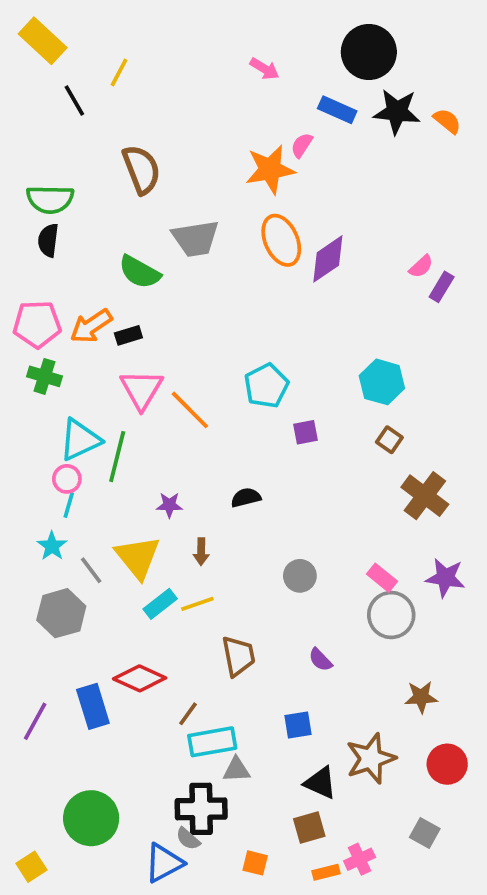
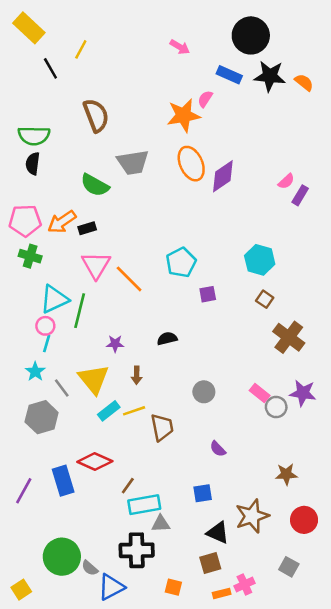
gray circle: (391, 615) -> (276, 407), moved, size x0.7
brown trapezoid: (238, 656) -> (162, 427), moved
gray semicircle: (188, 839) -> (90, 568), moved

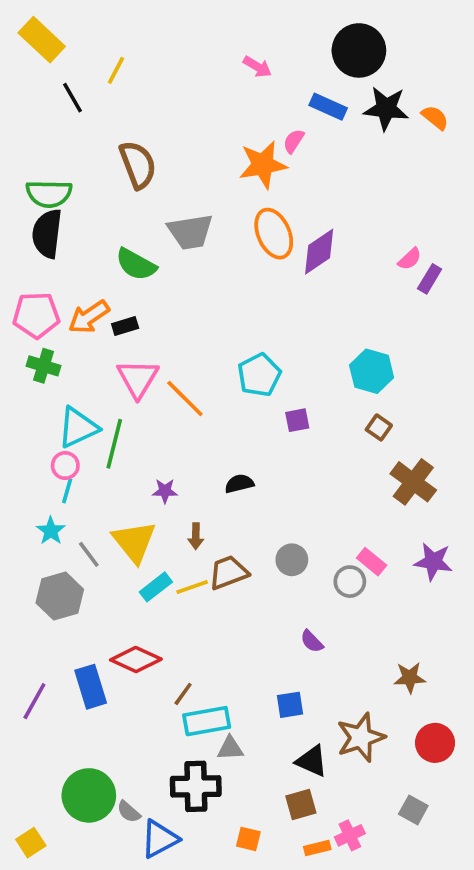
black semicircle: (33, 164) -> (47, 234), size x1.5
gray circle: (276, 407) -> (350, 582), moved
brown trapezoid: (162, 427) -> (228, 572), moved, turned -100

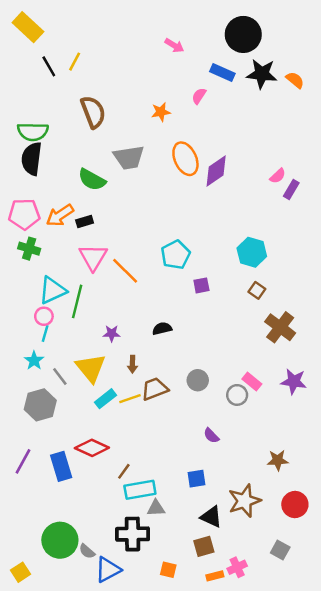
yellow line: (116, 70) -> (75, 62), moved
orange star: (263, 165) -> (161, 112), moved, size x0.6
purple line: (34, 701) -> (23, 461), moved

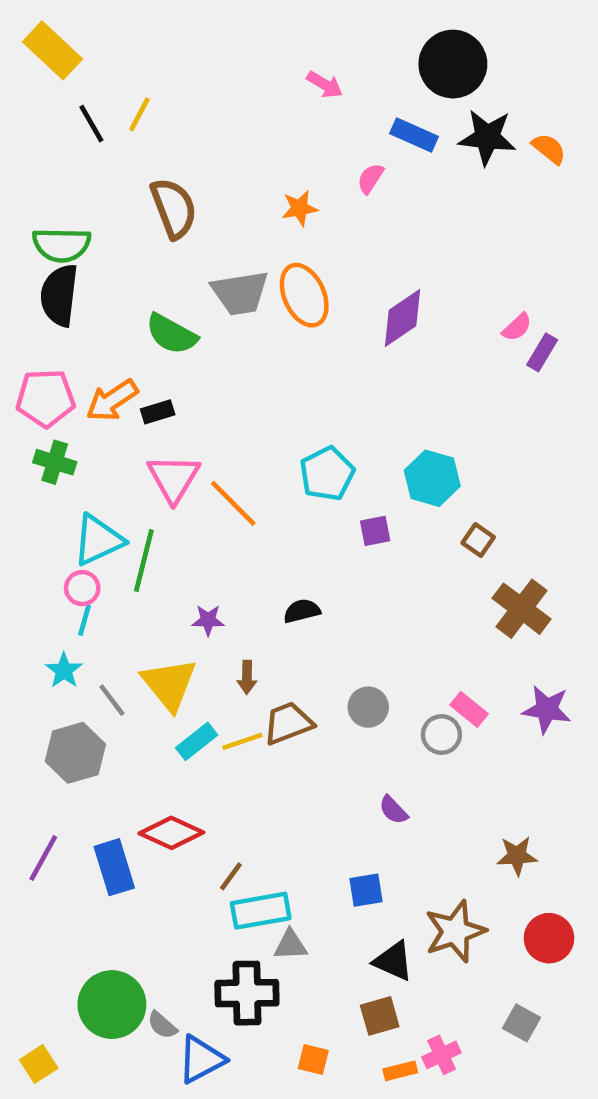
orange ellipse: (185, 159) -> (304, 295), moved
cyan hexagon: (252, 252) -> (432, 478), moved

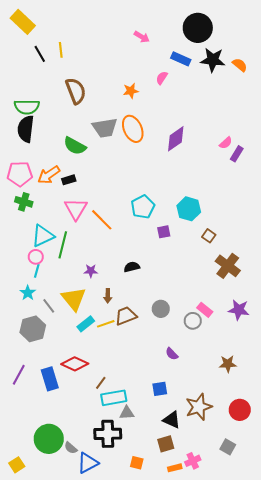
yellow line: (139, 114) -> (61, 50), turned -35
brown star: (517, 856) -> (228, 364), moved

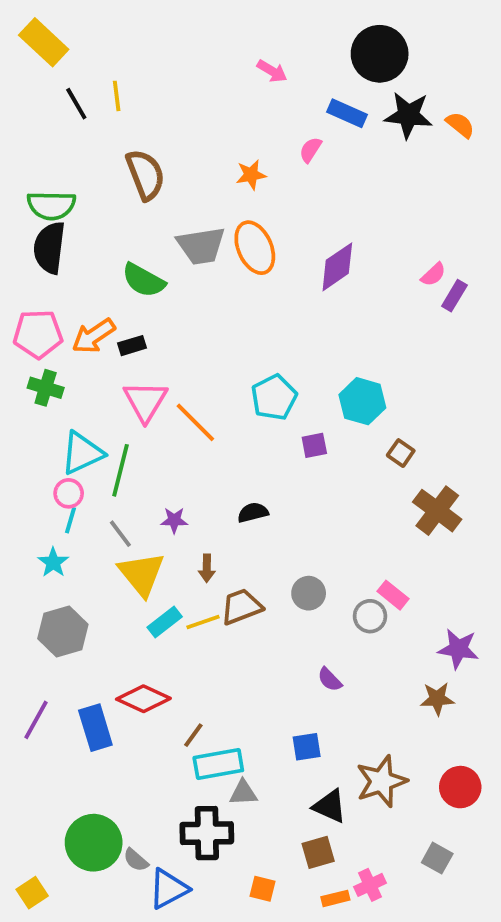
gray line: (49, 306) -> (120, 534), moved
purple star: (239, 310) -> (458, 649), moved

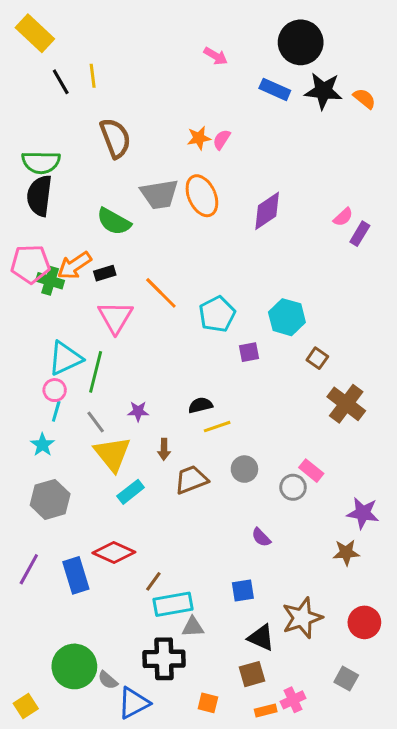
pink semicircle: (310, 150) -> (222, 140), moved
green cross: (46, 388) -> (50, 281), moved
orange line: (195, 422) -> (161, 293), moved
yellow line: (203, 622) -> (217, 427), moved

